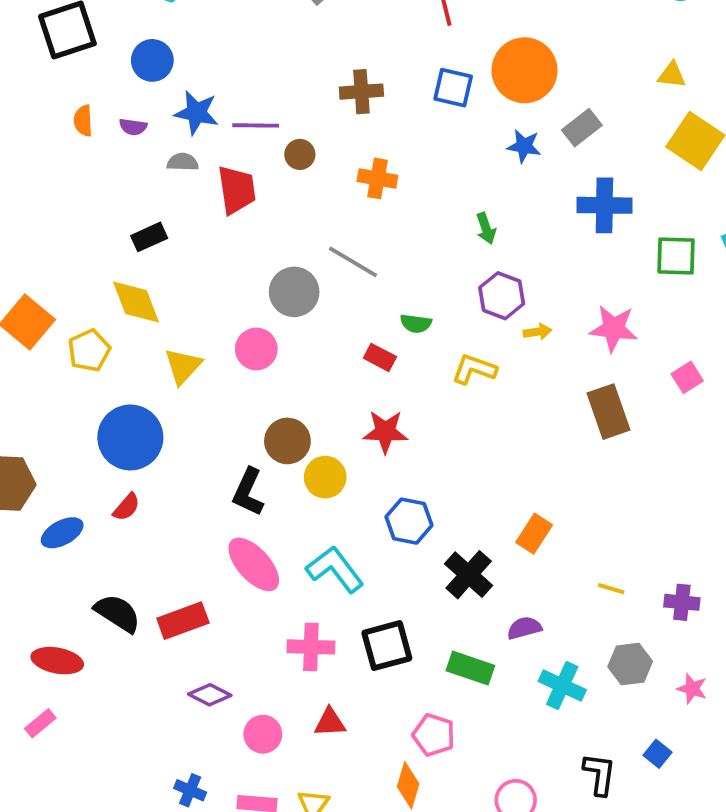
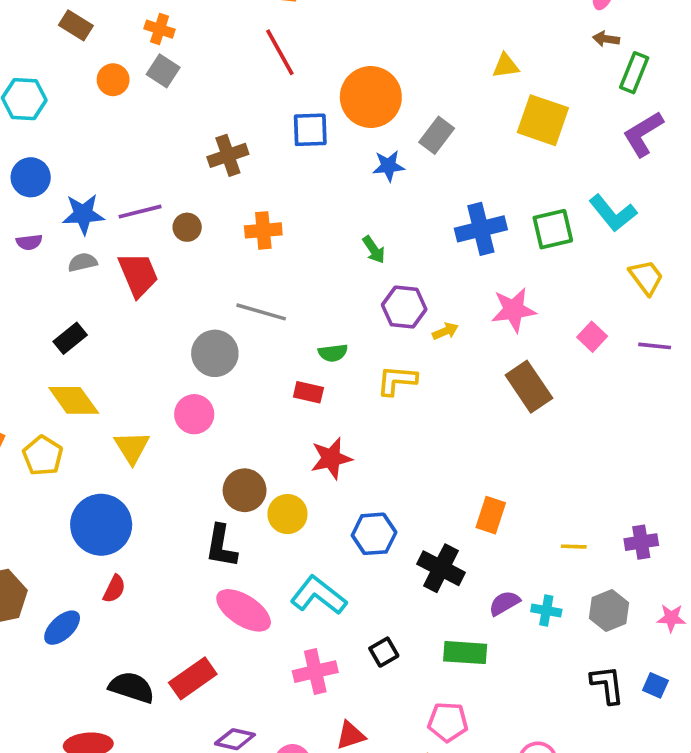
blue cross: (604, 205) -> (481, 229), moved
black square: (387, 646) -> (384, 652), size x0.6
cyan cross: (562, 686) -> (546, 611), moved, size x0.7
black L-shape: (599, 774) -> (607, 685), moved

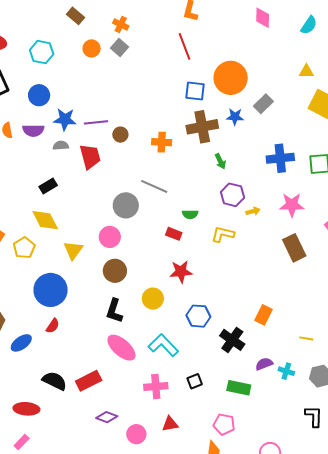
brown cross: (228, 155) -> (202, 127), moved, size x1.4
purple semicircle: (29, 242) -> (33, 130), size x1.5
brown circle: (245, 490) -> (115, 271), moved

